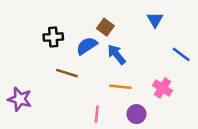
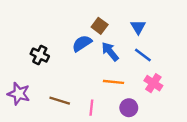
blue triangle: (155, 20) -> (138, 27), moved
black cross: (53, 37) -> (40, 55), moved, turned 30
blue line: (181, 54) -> (143, 55), moved
brown line: (67, 73) -> (60, 101), moved

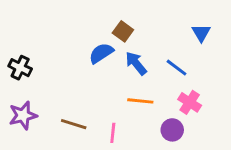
blue triangle: (138, 27) -> (201, 33), moved
black cross: (40, 55) -> (20, 68), moved
purple star: (19, 94) -> (23, 115), turned -30
purple circle: (129, 108) -> (172, 130), moved

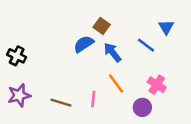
blue line: (177, 68) -> (146, 45), moved
orange line: (140, 101) -> (116, 83), turned 48
pink line: (113, 133) -> (93, 99), moved

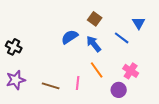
brown square: (102, 26) -> (95, 19), moved

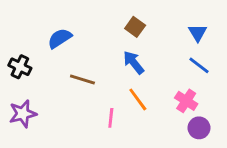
blue semicircle: (70, 37) -> (60, 38), moved
blue line: (122, 38) -> (199, 65), moved
brown line: (51, 86) -> (82, 80), moved
purple circle: (119, 90) -> (199, 128), moved

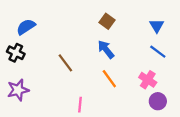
blue semicircle: (60, 38) -> (26, 27), moved
brown line: (82, 80) -> (65, 63), turned 36
pink line: (111, 118) -> (80, 105), moved

